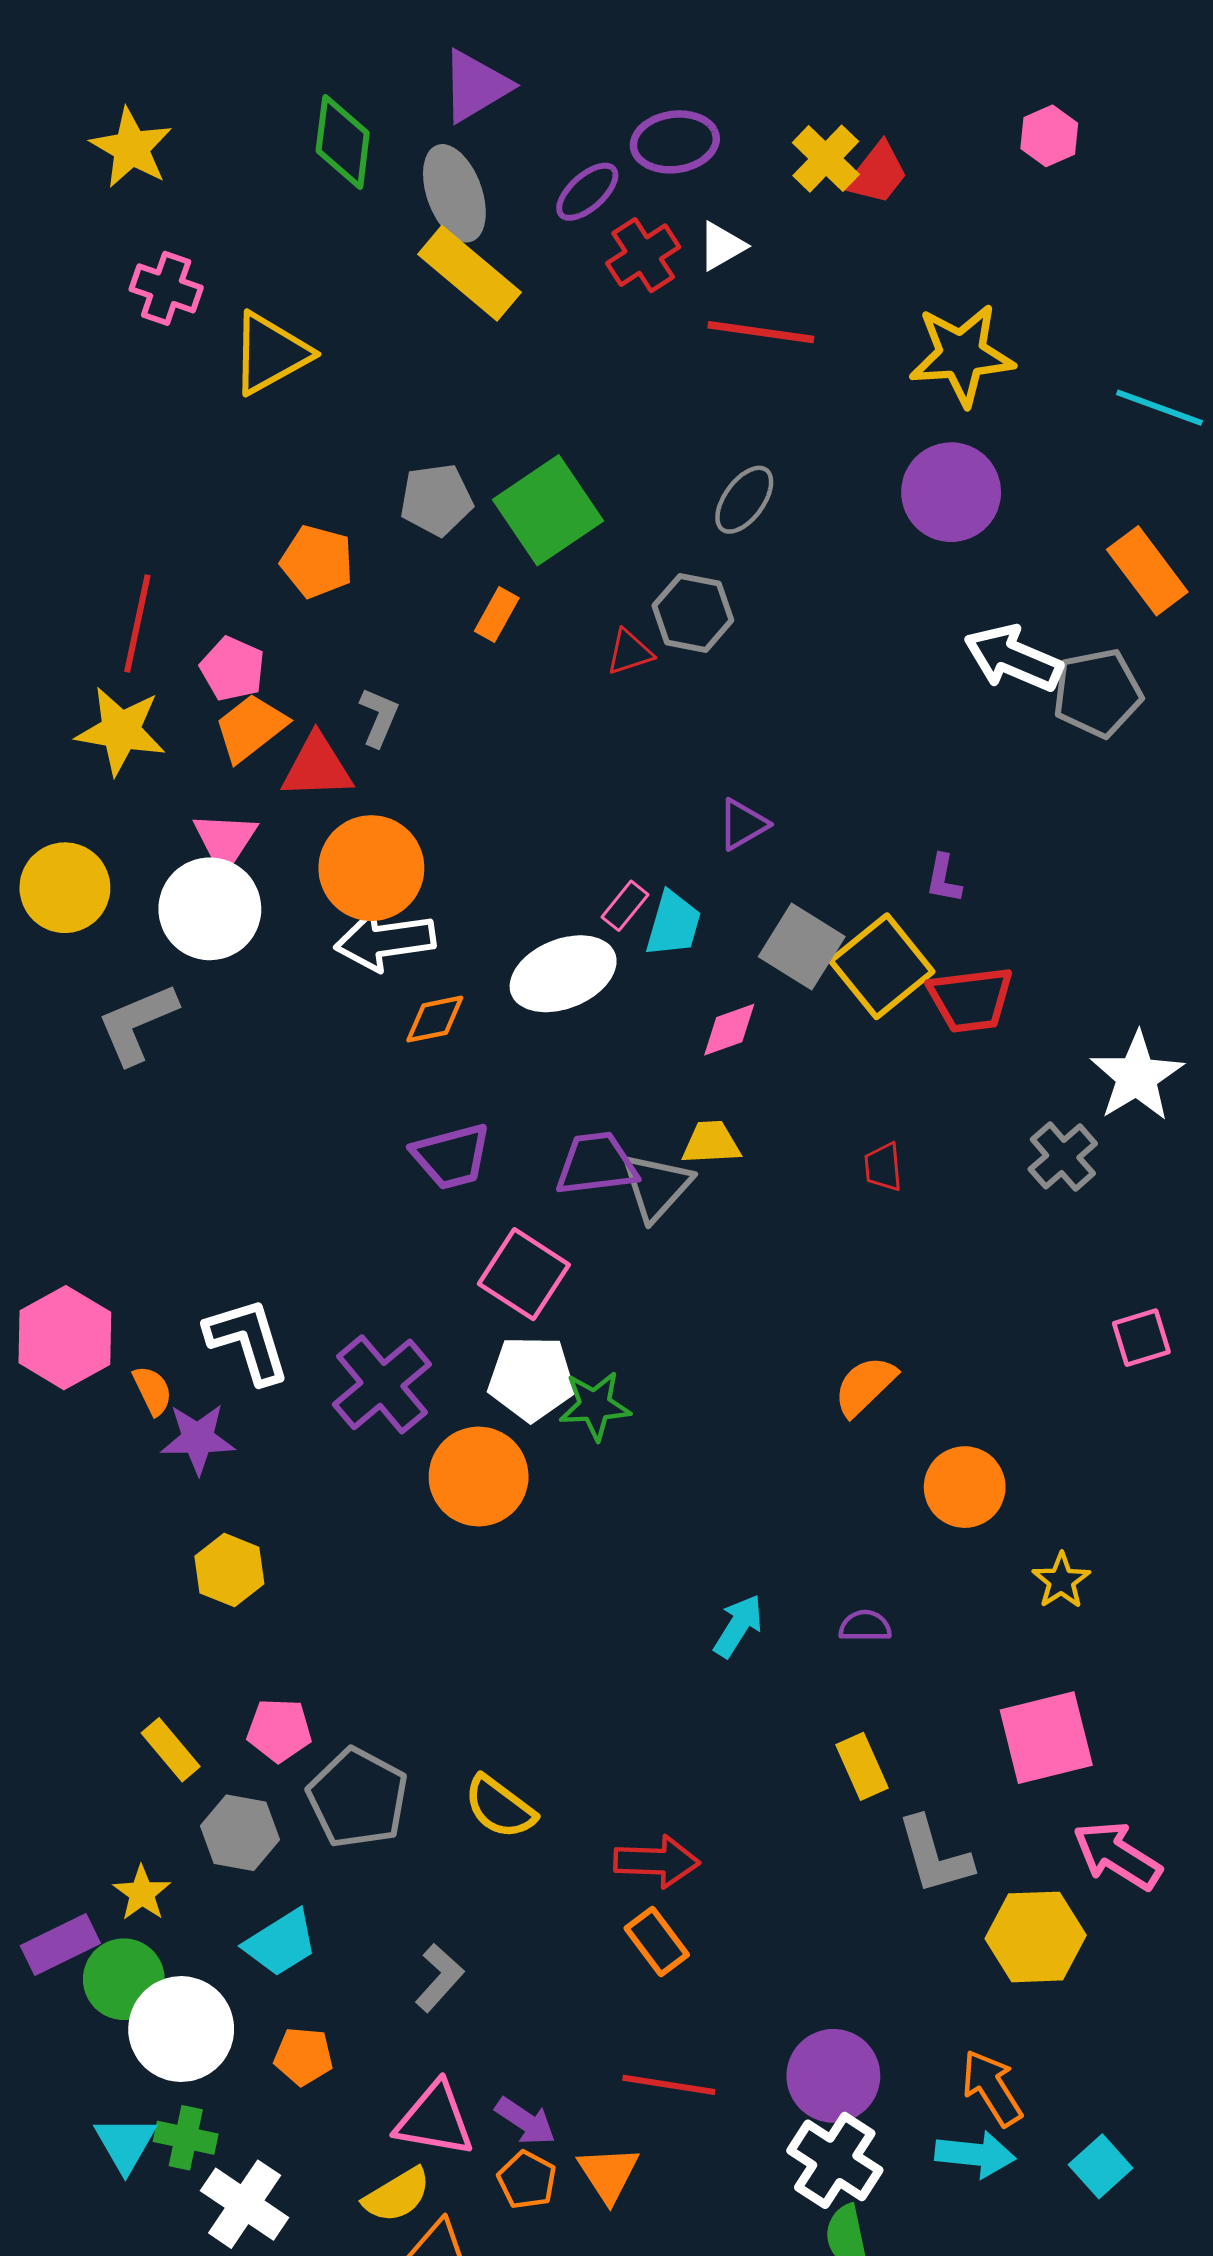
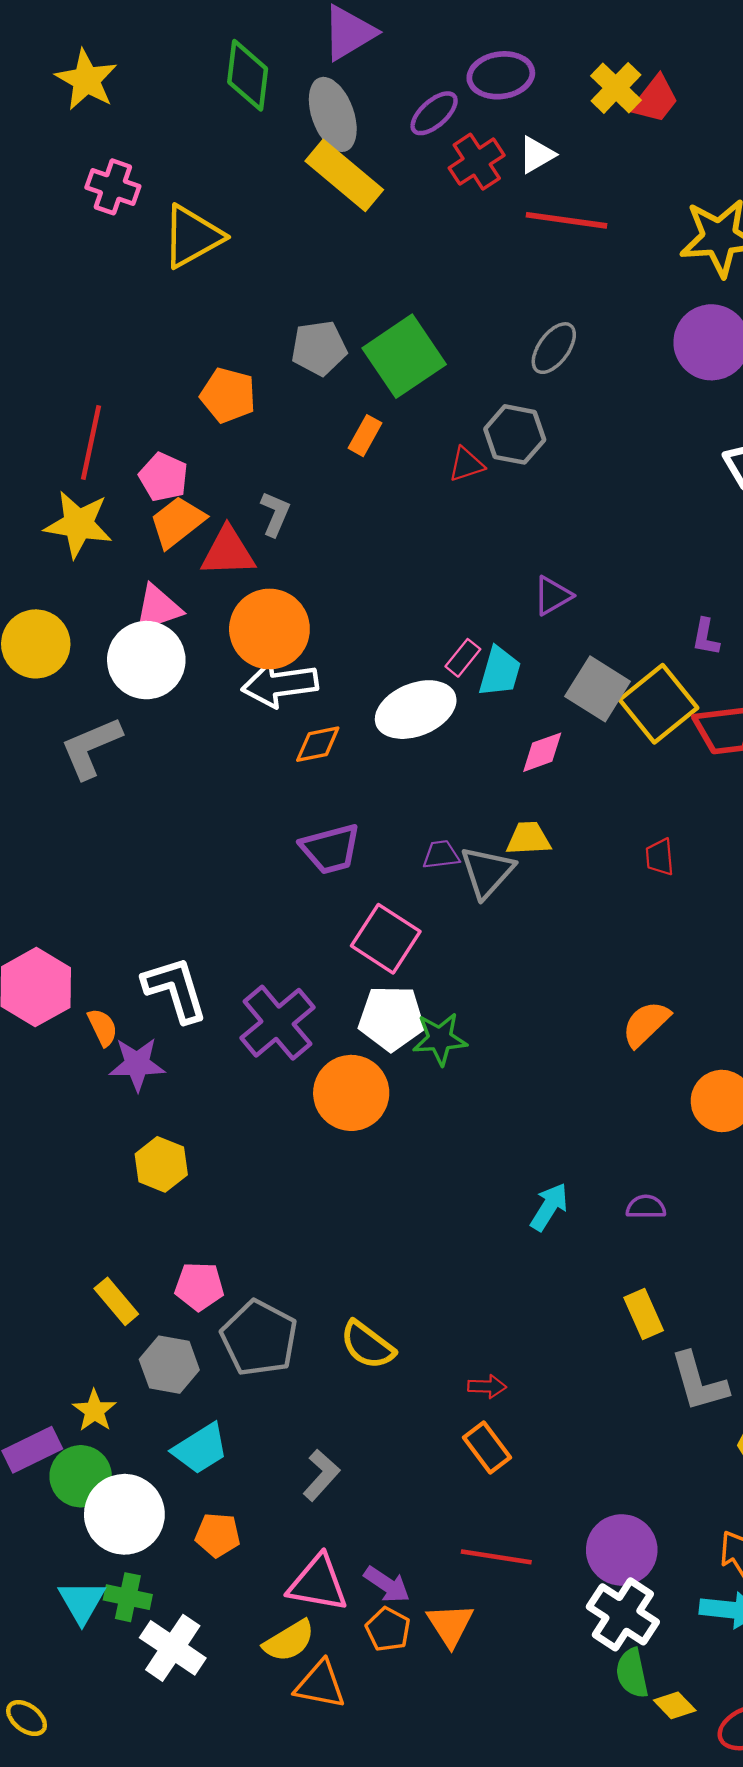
pink triangle: (225, 841) -> (158, 608), turned 38
purple trapezoid: (596, 1164) -> (441, 855), size x0.6
red arrow: (657, 1861) -> (487, 1386), size x0.6

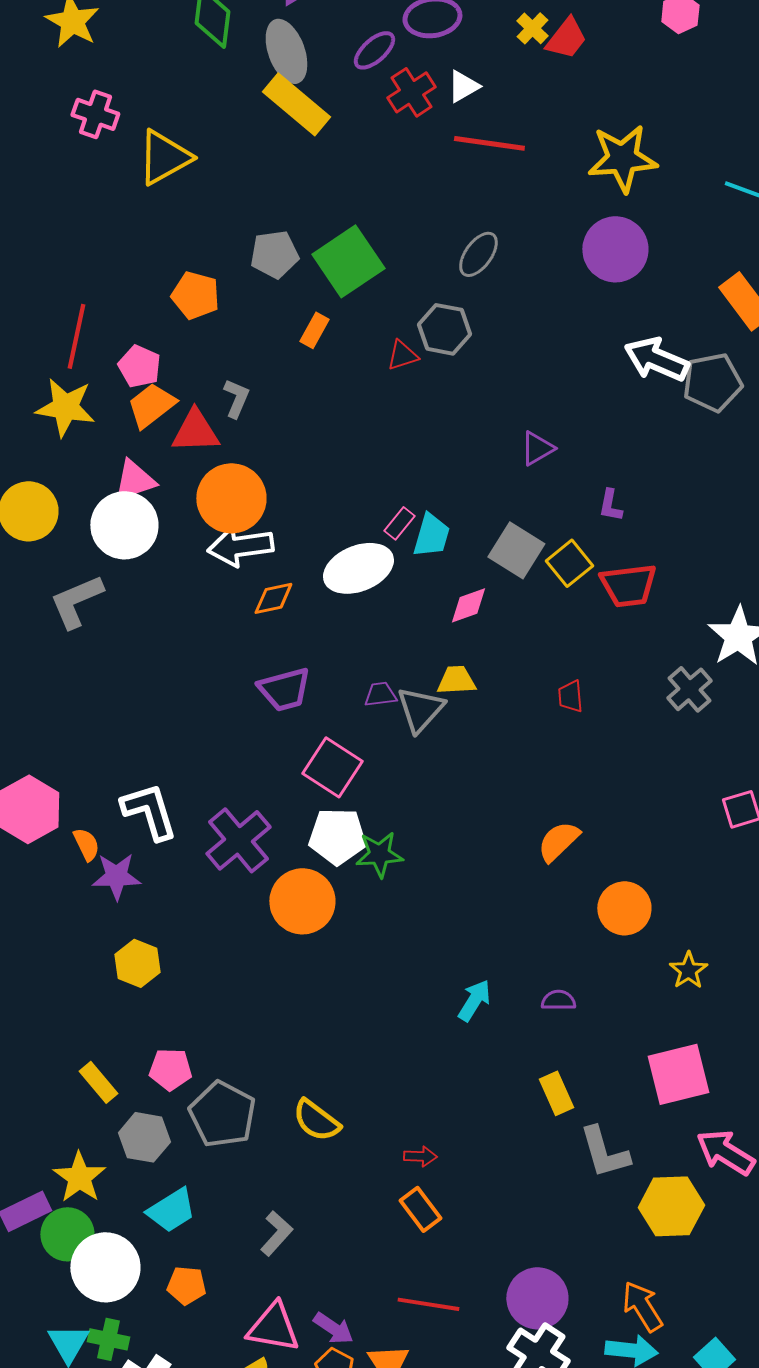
yellow cross: (616, 88) -> (532, 28), size x0.7
purple triangle: (553, 596) -> (537, 448), moved
yellow square: (659, 704) -> (569, 563), size x0.7
yellow star: (94, 1411) -> (79, 1177), size x1.4

